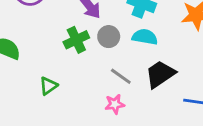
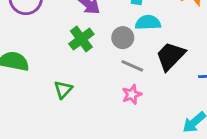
gray circle: (109, 37) -> (123, 38), moved

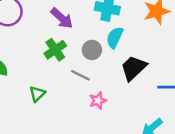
cyan semicircle: (148, 23) -> (115, 37), turned -65
gray line: (132, 66) -> (80, 75), moved

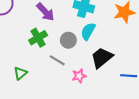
pink star: (98, 101) -> (79, 76), moved

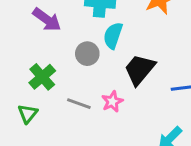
green cross: (38, 38) -> (42, 77), moved
gray line: (57, 60) -> (79, 104), moved

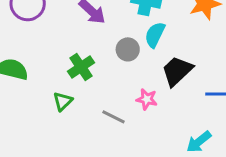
pink star: (112, 102) -> (147, 99), turned 30
gray line: (79, 104) -> (114, 117), moved

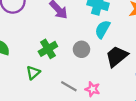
gray circle: (128, 49) -> (81, 49), moved
pink star: (147, 99) -> (92, 89), moved

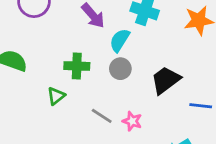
cyan semicircle: (102, 29) -> (120, 40), moved
green cross: (48, 49) -> (77, 66), turned 30

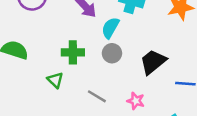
green triangle: (56, 96) -> (55, 80), turned -36
pink star: (132, 121) -> (136, 101), moved

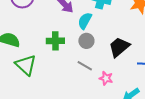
green triangle: (55, 80) -> (26, 65), moved, size x1.6
gray line: (97, 96) -> (85, 66), moved

